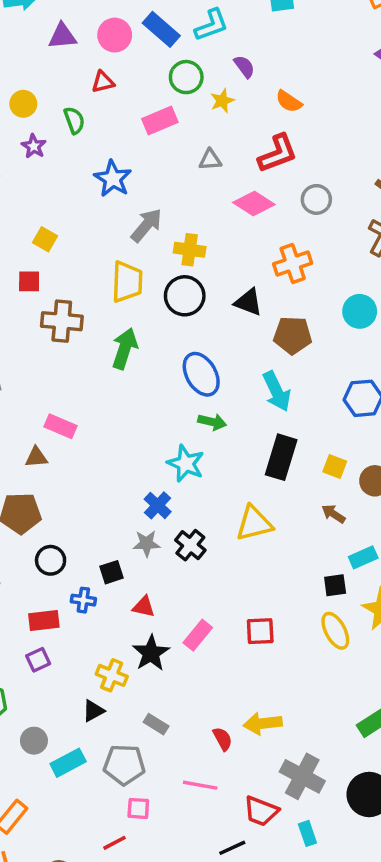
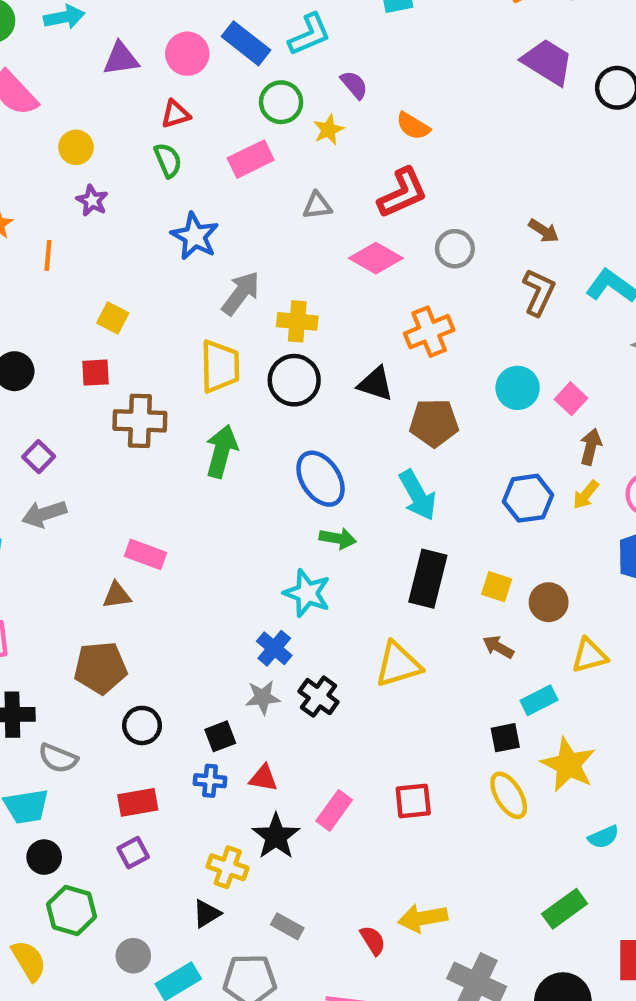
green semicircle: (74, 120) -> (168, 160), moved
blue cross: (83, 600) -> (210, 781), moved

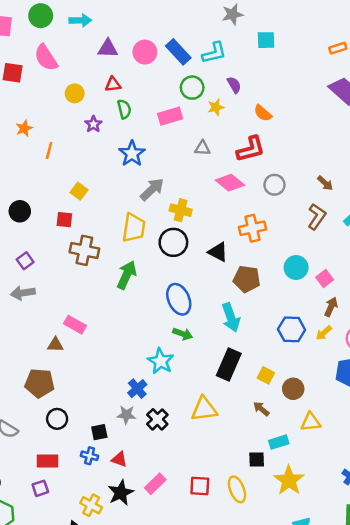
red triangle: (176, 114) -> (113, 84), moved
purple star: (92, 201) -> (93, 124), moved
yellow ellipse: (509, 795) -> (237, 489), moved

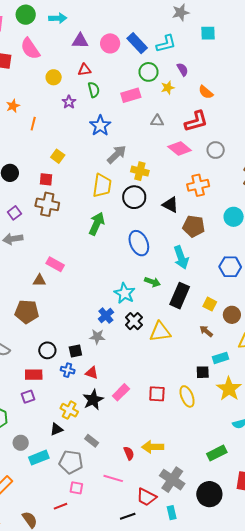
brown cross: (84, 250) -> (47, 204), moved
green arrow: (183, 334) -> (152, 282), moved
black circle: (57, 419) -> (47, 350), moved
black cross: (157, 419) -> (134, 321), moved

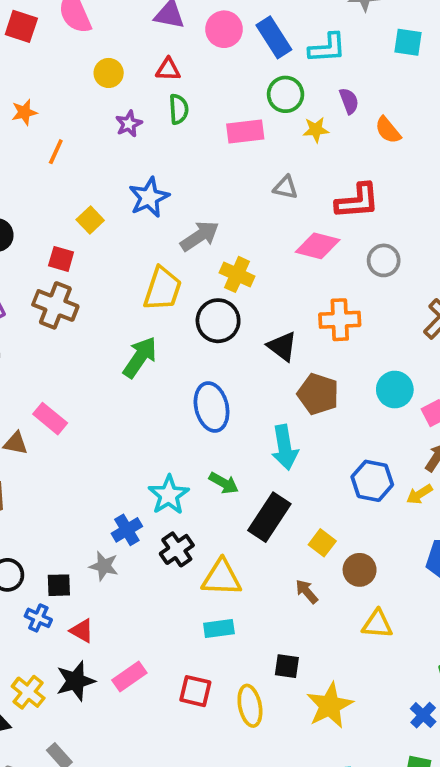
orange semicircle: (206, 92) -> (388, 130), moved
blue star: (100, 126) -> (149, 197), moved
pink diamond: (180, 149) -> (318, 246), turned -35
cyan rectangle: (221, 358) -> (219, 628), moved

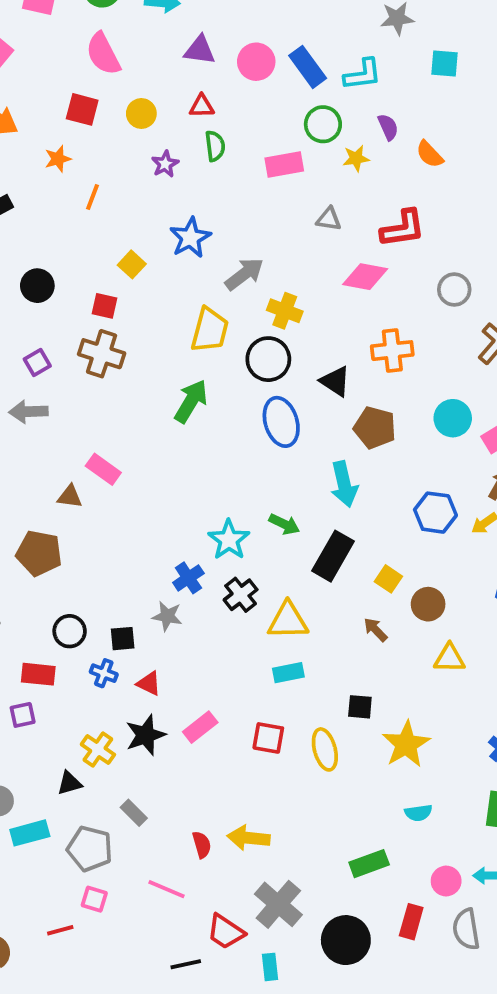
red square: (21, 26) -> (82, 109), moved
gray circle: (384, 260) -> (454, 290), moved
blue ellipse: (212, 407) -> (281, 422), moved

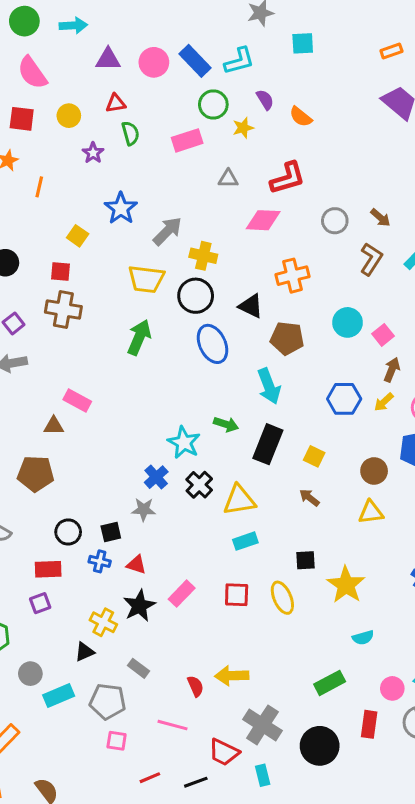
yellow trapezoid: (210, 330) -> (146, 279), turned 90
brown circle: (428, 604) -> (374, 471), moved
red line: (60, 930) -> (150, 778), moved

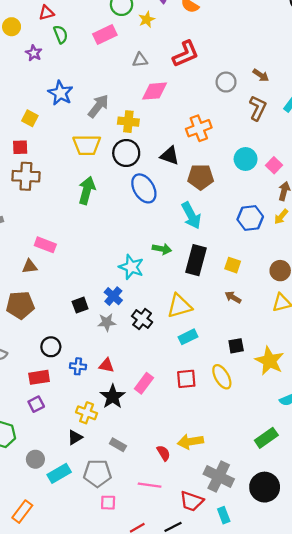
pink diamond: (263, 220) -> (155, 91), moved
black cross: (199, 485) -> (142, 319), moved
black square: (111, 532) -> (80, 305), moved

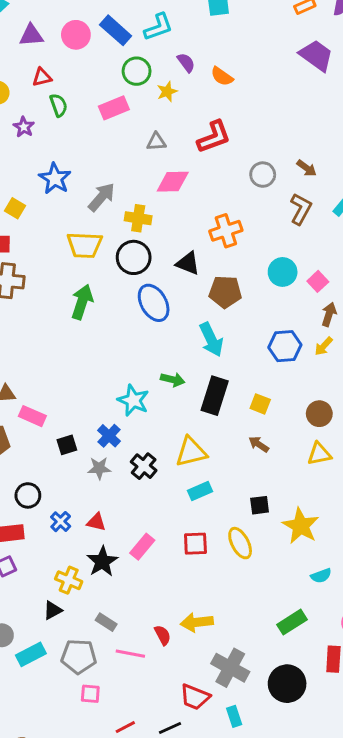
pink rectangle: (45, 245) -> (32, 416), moved
blue cross: (78, 366) -> (61, 522), turned 35
pink line: (150, 485) -> (130, 654), moved

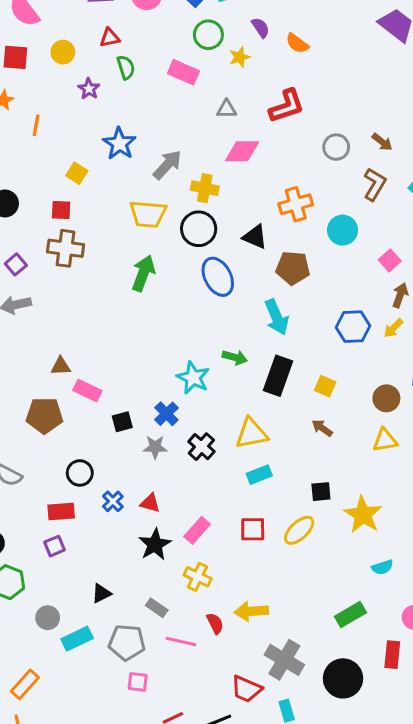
pink rectangle: (114, 108) -> (183, 72), turned 44
cyan circle: (283, 272) -> (343, 230), moved
yellow ellipse: (240, 543) -> (299, 530), turned 72
yellow cross: (69, 580) -> (198, 577), moved

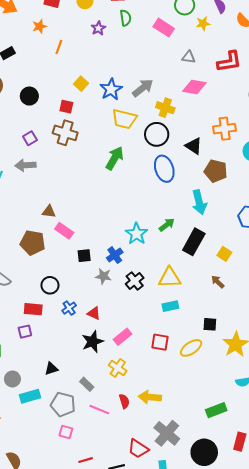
blue star: (119, 144) -> (111, 89), moved
green arrow: (235, 357) -> (167, 225), turned -63

